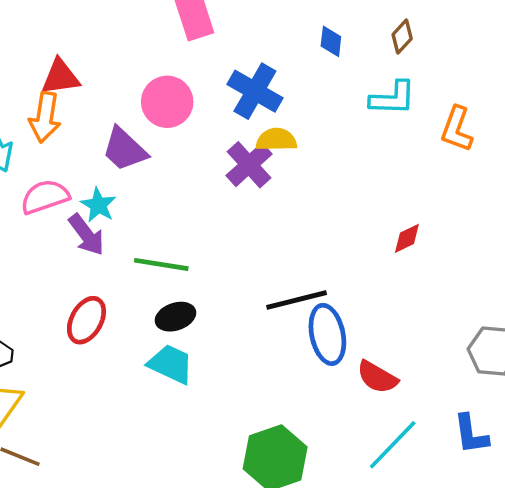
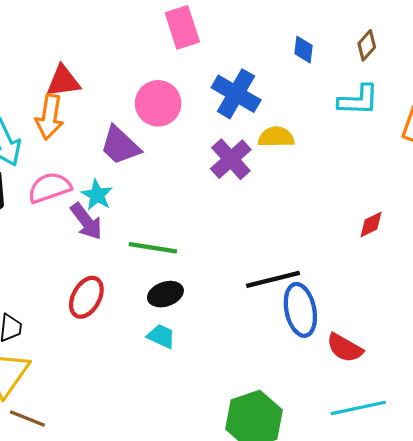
yellow semicircle: (276, 140) -> (276, 137), moved
cyan trapezoid: (171, 364) -> (161, 336), size x0.7
cyan line: (393, 445) -> (358, 408), turned 34

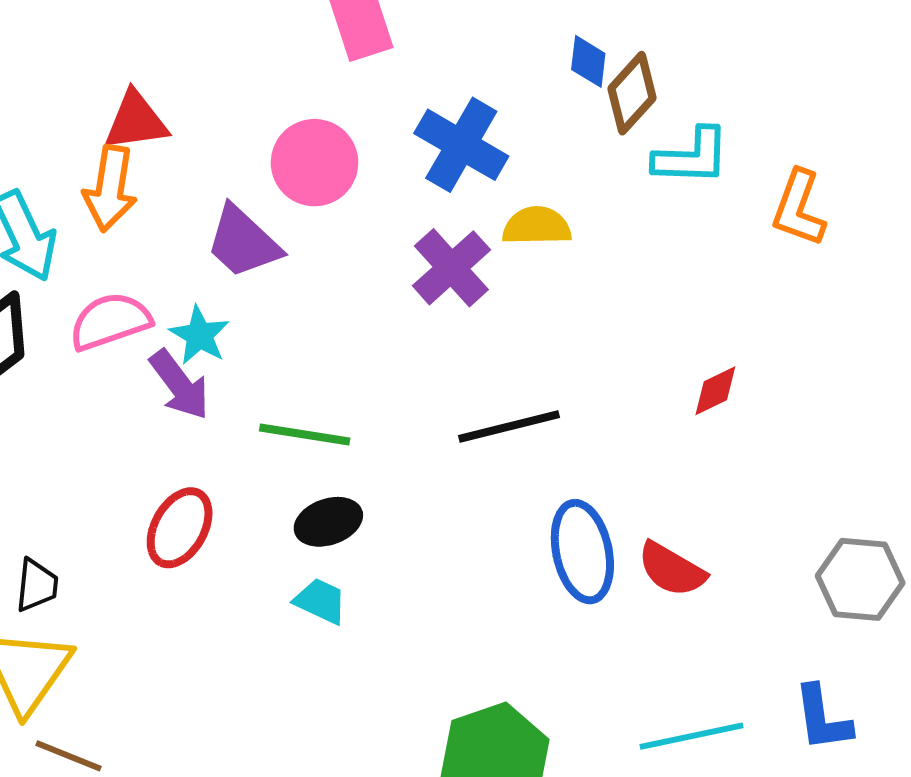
brown diamond: (367, 45) -> (632, 93), moved, size x1.4
black line: (273, 279) -> (509, 427), moved
red semicircle: (345, 348) -> (672, 569), moved

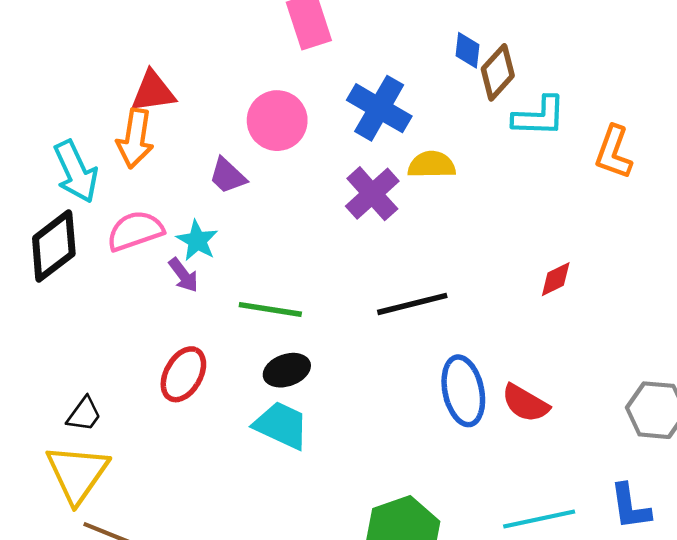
purple trapezoid: (243, 242) -> (228, 176), size x0.7
purple arrow: (180, 385) -> (183, 275), size x0.7
black trapezoid: (37, 585) -> (84, 414), turned 30
cyan trapezoid: (320, 601) -> (281, 425), size x1.5

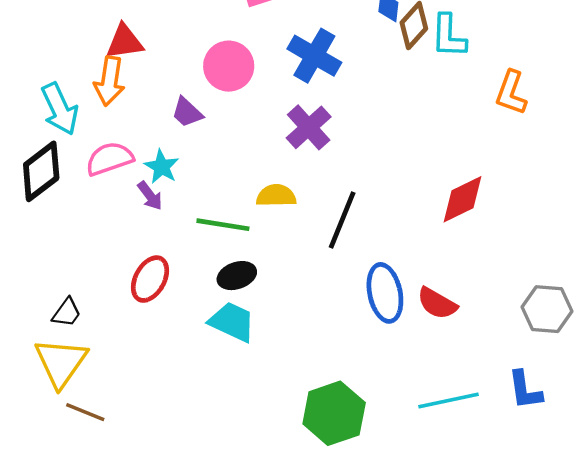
cyan L-shape: (539, 116) -> (449, 36), moved, turned 90
yellow semicircle: (432, 165) -> (276, 196), moved
red diamond: (556, 279) -> (462, 199), size x1.6
black line: (412, 304) -> (342, 220), turned -54

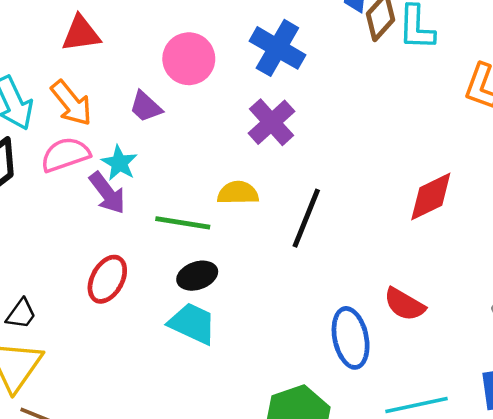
orange arrow: (109, 81) -> (71, 103), moved, turned -48
purple arrow: (150, 196) -> (107, 193), size x1.4
blue ellipse: (385, 293) -> (351, 338), moved

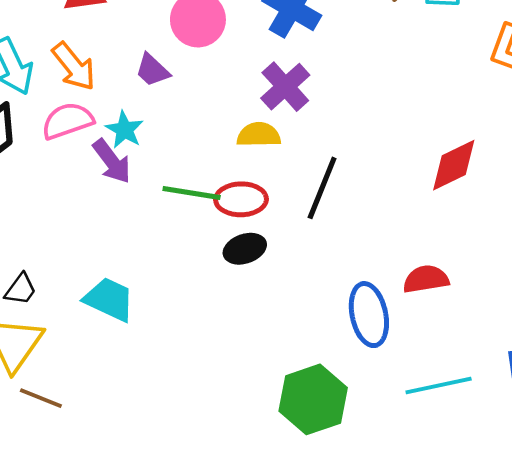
yellow semicircle: (238, 193) -> (259, 135), moved
black ellipse: (197, 276) -> (245, 249), moved
red ellipse: (107, 279) -> (241, 199), moved, turned 60
red semicircle: (404, 304) -> (426, 279), turned 141
cyan trapezoid: (192, 324) -> (109, 299), moved

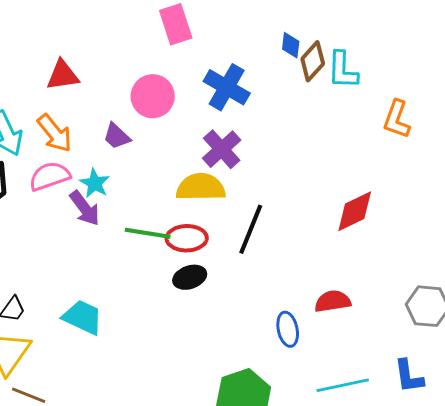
yellow semicircle: (259, 135) -> (201, 187), size x1.4
blue ellipse: (369, 315) -> (288, 329), size x0.7

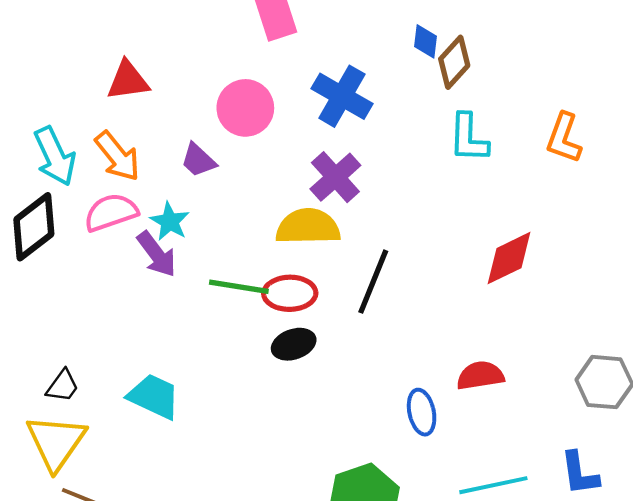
cyan L-shape: (343, 70) -> (469, 138), moved

